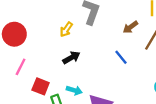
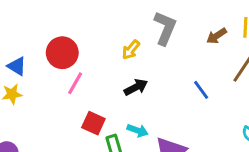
brown arrow: (130, 27) -> (217, 36), moved
pink line: (21, 67) -> (75, 83), moved

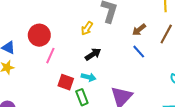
brown arrow: (217, 36) -> (139, 30), moved
cyan arrow: (138, 130) -> (89, 77), moved

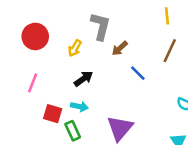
brown arrow: (139, 30) -> (120, 48), moved
red circle: (39, 35) -> (35, 36), moved

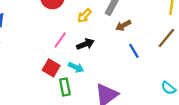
pink line: (33, 83) -> (60, 40), moved

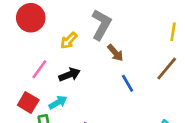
brown arrow: (123, 25) -> (115, 53), turned -104
cyan arrow: (76, 67) -> (58, 102), turned -56

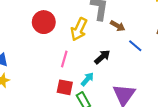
yellow arrow: (69, 41) -> (79, 29), size x1.5
black arrow: (70, 75) -> (102, 57), moved

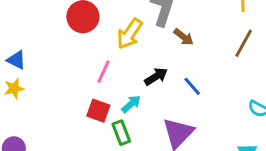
blue line: (135, 46) -> (192, 86), moved

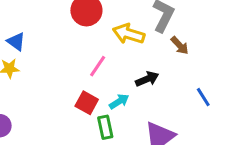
yellow arrow: (130, 34) -> (129, 34), turned 64
blue line: (192, 86) -> (203, 97), moved

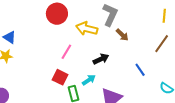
cyan arrow: (119, 101) -> (89, 80), moved

